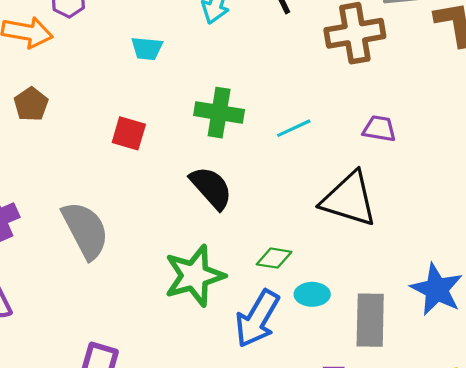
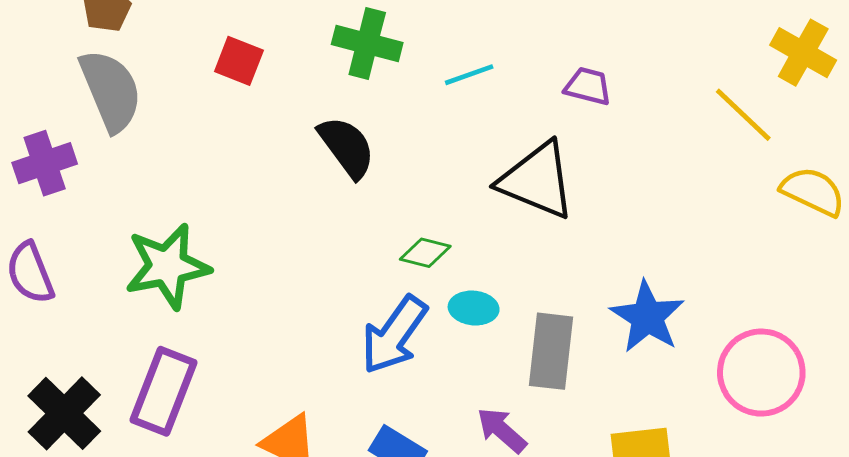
gray semicircle: (85, 230) -> (111, 90), moved
green star: (194, 276) -> (167, 266), moved

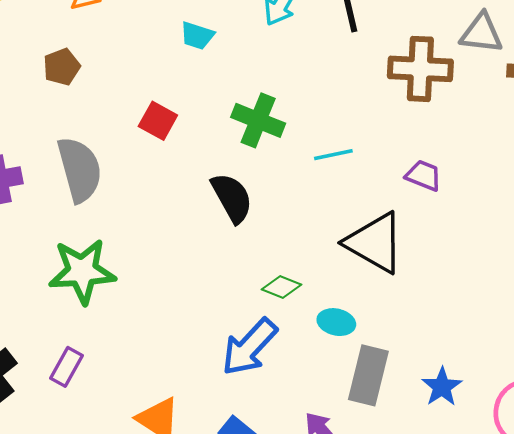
gray semicircle: (111, 90) -> (80, 170), moved
cyan ellipse: (474, 308) -> (336, 322), moved
blue star: (647, 317) -> (442, 387), moved, size x0.7
purple rectangle: (163, 391) -> (66, 367), size x0.6

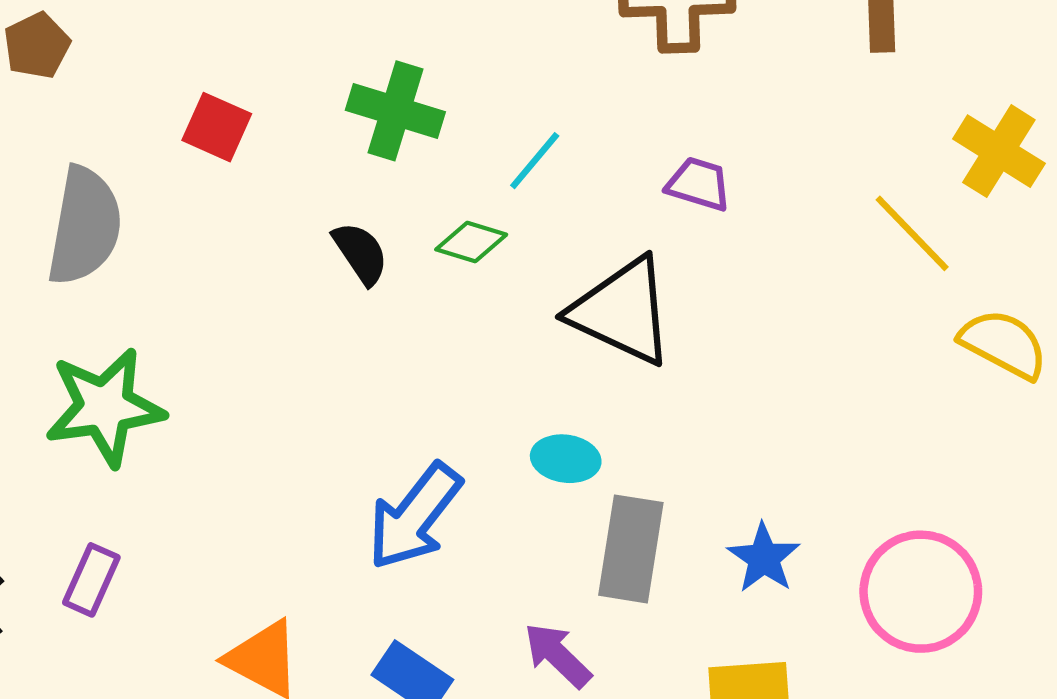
cyan line: (333, 155) -> (535, 161), turned -33
gray semicircle: (80, 170) -> (85, 226), turned 30
black semicircle: (232, 198) -> (360, 253), size x0.7
green diamond: (282, 287) -> (471, 242), moved

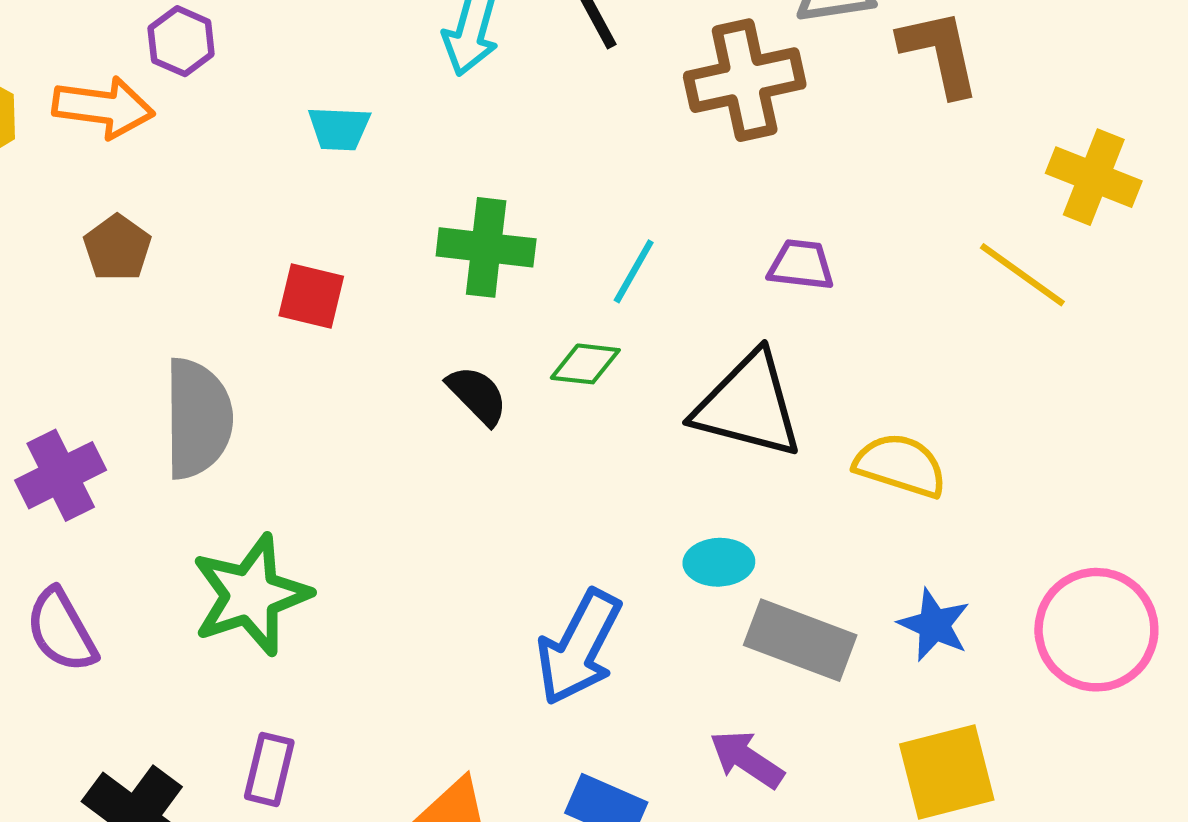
yellow semicircle: (1004, 344) -> (900, 465), moved
gray rectangle: (631, 549) -> (800, 640), turned -68

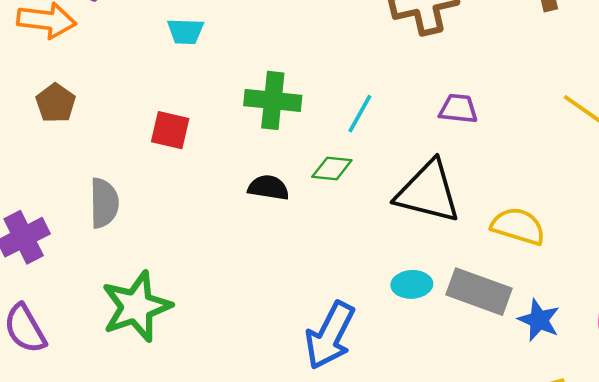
black semicircle: (477, 395) -> (268, 188), turned -36
gray semicircle: (198, 419) -> (104, 203), size x0.7
gray rectangle: (800, 640) -> (479, 292), moved

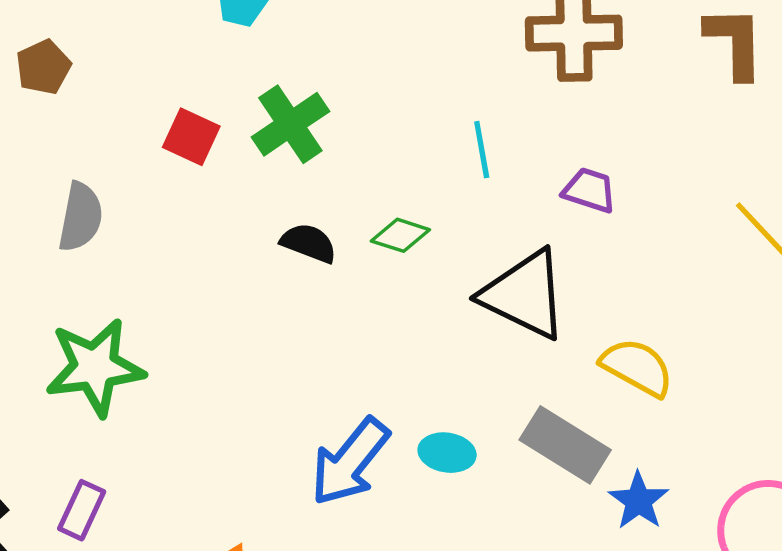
green cross: (273, 100) -> (290, 124), moved, turned 38
cyan line: (360, 114) -> (482, 150), moved, turned -51
cyan ellipse: (412, 284) -> (447, 453), moved

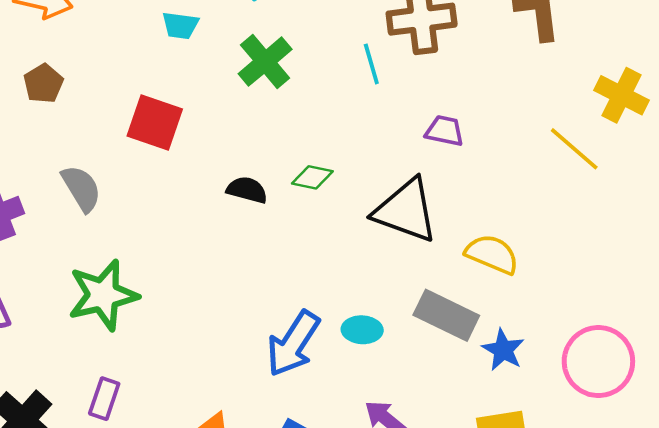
green cross: (290, 124) -> (265, 62), moved
red square: (191, 137) -> (155, 122), size x1.4
cyan line: (482, 150) -> (371, 64), moved
gray semicircle: (81, 217) -> (81, 188), turned -36

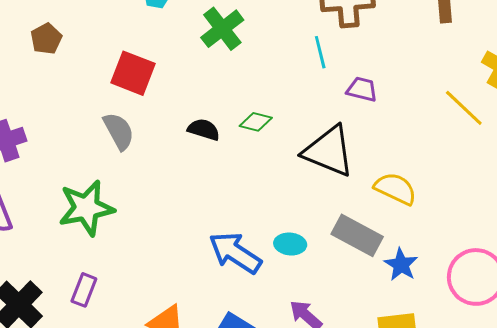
cyan line: (371, 64) -> (320, 52), moved
gray semicircle: (81, 188) -> (119, 131), moved
blue arrow: (293, 344) -> (235, 253), turned 88

